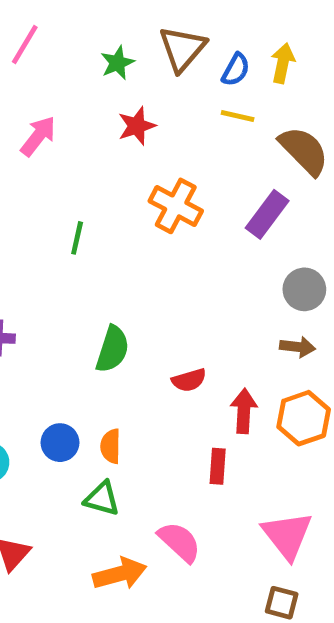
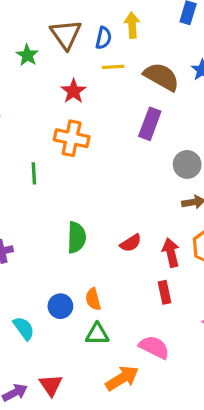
red star: (137, 126) -> (74, 91), moved
orange cross: (176, 206) -> (72, 138), moved

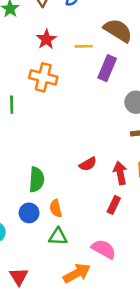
yellow line: (113, 67) -> (84, 46), moved
green semicircle: (77, 237) -> (37, 180), moved
red rectangle: (165, 292) -> (114, 205), turned 36

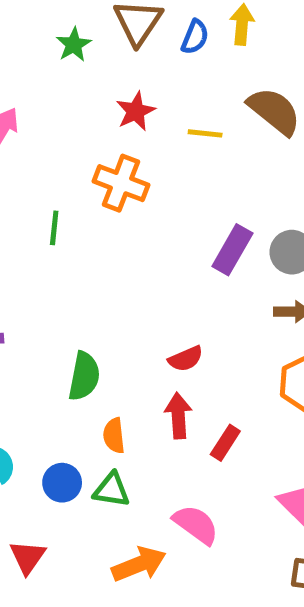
purple rectangle: (107, 68) -> (232, 250), moved
red arrow: (120, 173) -> (178, 416), moved
blue circle: (29, 213) -> (62, 483), moved

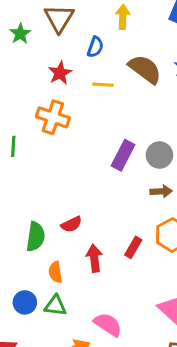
blue semicircle: (195, 37) -> (95, 47), moved
red semicircle: (186, 359) -> (71, 224), moved
red rectangle: (225, 443) -> (133, 247), moved

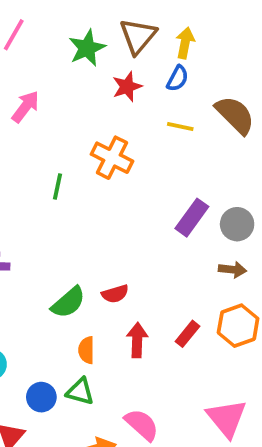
yellow arrow: (123, 17) -> (185, 43), moved
green star: (20, 34) -> (87, 48), size x1.4
red star: (60, 73) -> (127, 87), moved
green semicircle: (36, 237) -> (68, 302), turned 32
blue circle: (25, 302) -> (41, 397), moved

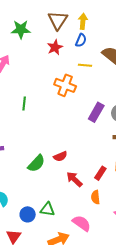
green star: (87, 48) -> (21, 29), moved, turned 30
orange cross: (112, 158) -> (65, 85), moved
red arrow: (137, 340) -> (74, 179), turned -42
orange semicircle: (86, 350) -> (95, 197), moved

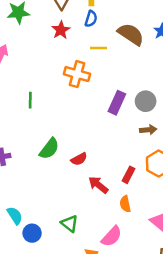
green semicircle: (36, 163) -> (49, 149), moved
green triangle: (48, 209) -> (70, 224), turned 35
blue circle: (28, 214) -> (32, 233), moved
pink semicircle: (82, 223) -> (112, 236), turned 102

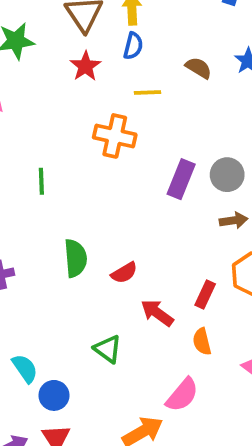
brown semicircle: (131, 34) -> (199, 68), size x0.6
green semicircle: (49, 149) -> (76, 258), turned -40
green triangle: (70, 224) -> (108, 349), moved

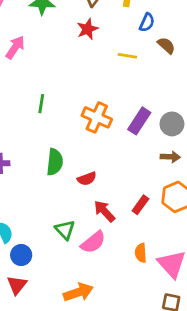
blue semicircle: (133, 46) -> (147, 22), moved
orange cross: (115, 136) -> (97, 117), moved
orange semicircle: (202, 342) -> (141, 253), moved
pink semicircle: (182, 395) -> (93, 242), moved

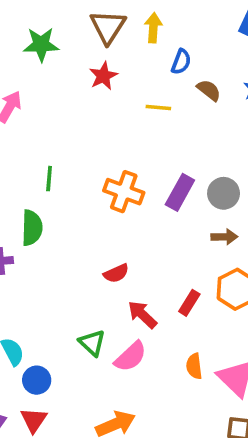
green semicircle: (55, 162) -> (32, 228), moved

